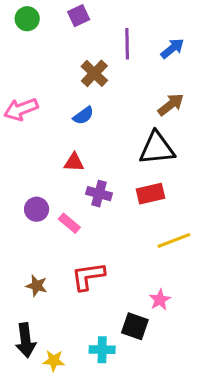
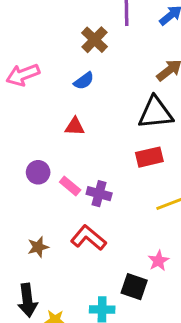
purple cross: (99, 194) -> (99, 194), moved
red L-shape: (88, 276) -> (88, 238), turned 48
brown star: (37, 286) -> (38, 247), turned -30

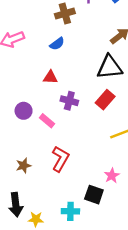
brown cross: (94, 40) -> (65, 14), turned 30
red rectangle: (149, 157) -> (105, 100), turned -36
purple cross: (99, 194) -> (69, 101), moved
red L-shape: (88, 238) -> (60, 159), turned 80

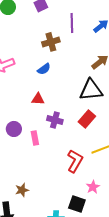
pink rectangle: (47, 121) -> (35, 138), turned 40
red L-shape: (60, 159) -> (75, 161), moved
brown star: (24, 166) -> (22, 190), moved

